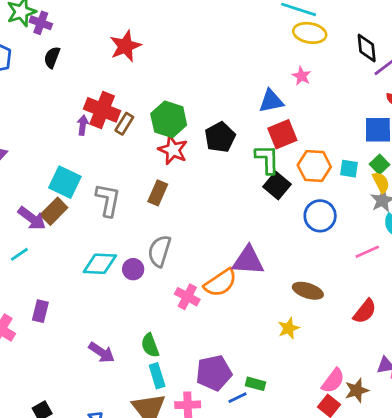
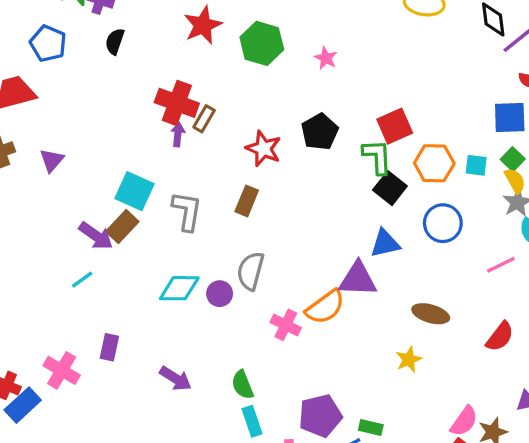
pink star: (302, 76) -> (326, 58), moved
blue triangle: (271, 101) -> (385, 243), moved
green hexagon: (169, 119) -> (262, 43), moved
purple arrow: (83, 125) -> (178, 135), moved
purple arrow: (102, 352) -> (175, 379), moved

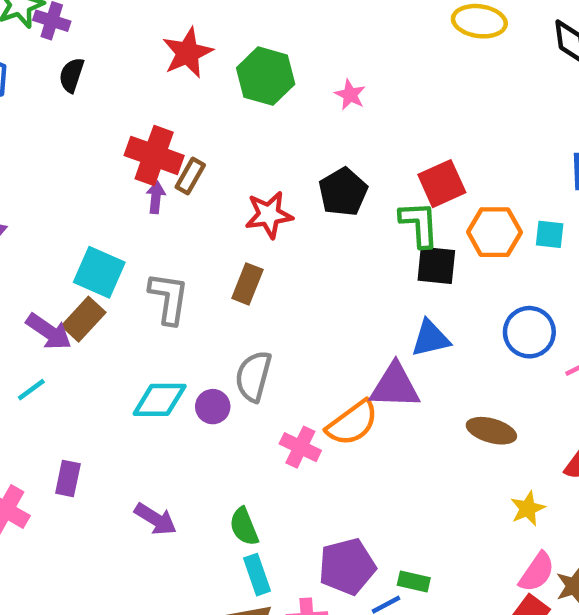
red star: (263, 149) -> (269, 215), turned -30
black square: (390, 188) -> (436, 265), turned -32
blue circle: (443, 223) -> (529, 332), moved
yellow star: (409, 360) -> (528, 509), moved

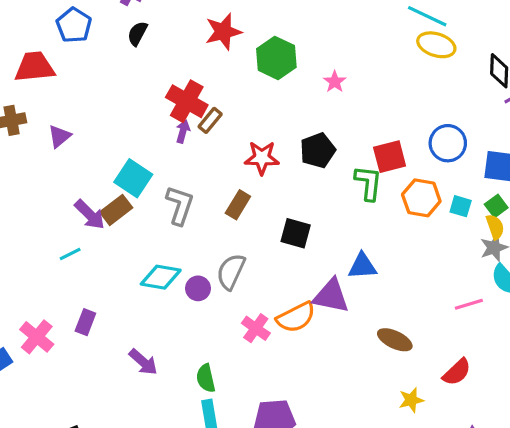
black square: (436, 265) -> (296, 233), moved
blue circle: (529, 332) -> (448, 143), moved

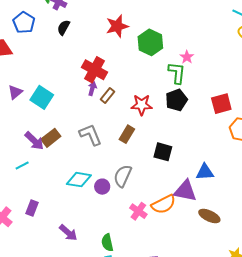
brown rectangle: (210, 120) -> (107, 95), moved
cyan square: (133, 178) -> (42, 97), moved
green L-shape: (368, 183) -> (177, 73), moved
gray L-shape: (180, 205) -> (91, 135), turned -40
brown ellipse: (395, 340) -> (209, 216), moved

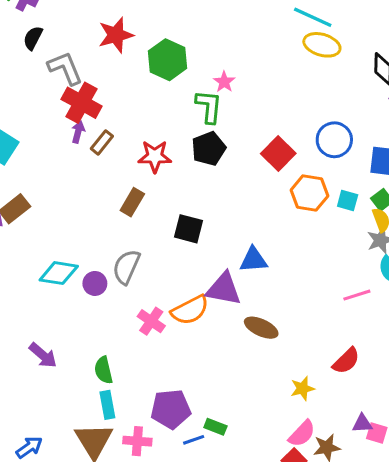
red square: (221, 104) -> (278, 154), turned -30
gray L-shape: (91, 135) -> (65, 68), moved

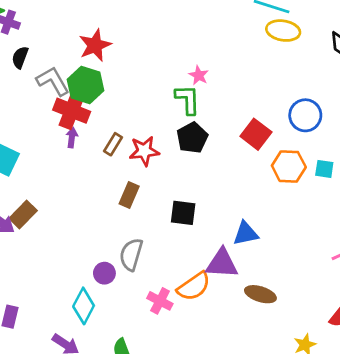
green hexagon: (168, 60) -> (85, 85), moved
brown rectangle: (102, 142) -> (113, 144), moved
cyan diamond: (59, 273) -> (84, 306), moved, turned -64

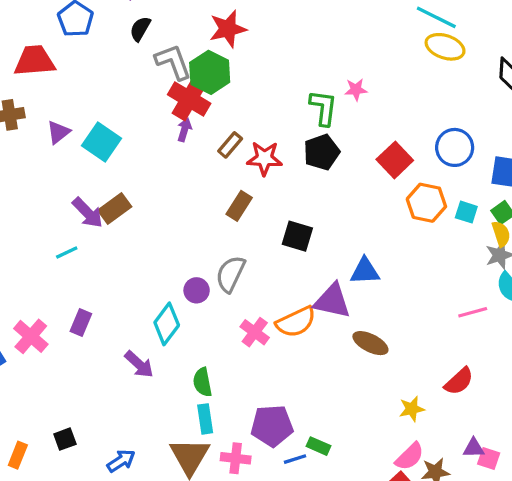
pink star: (199, 75) -> (356, 90), moved, turned 30

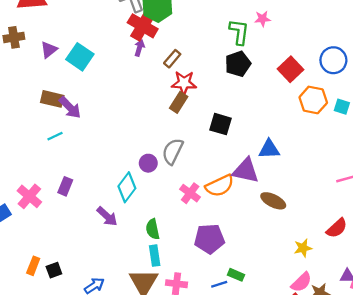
red star: (264, 158) -> (184, 83), moved
brown rectangle: (115, 208) -> (52, 99), moved, turned 50
purple pentagon: (272, 426) -> (209, 239), moved
orange rectangle: (18, 455) -> (33, 266), moved

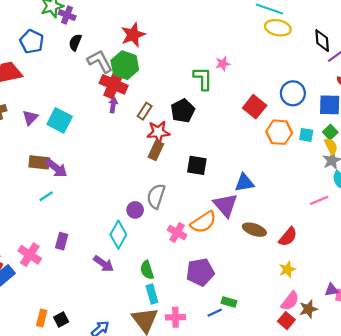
black pentagon: (238, 64) -> (183, 111), moved
purple triangle: (246, 171) -> (225, 205), turned 44
red semicircle: (337, 228) -> (288, 237), moved

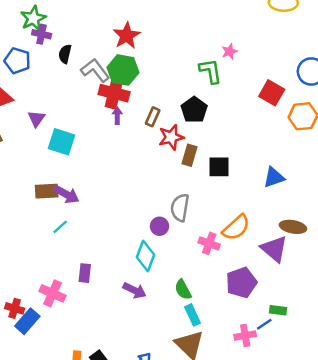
purple cross: (67, 15) -> (42, 34), moved
purple triangle: (30, 118) -> (36, 119), moved
brown rectangle: (156, 150) -> (190, 155), moved
purple triangle: (225, 205) -> (274, 249), moved
pink cross: (175, 317) -> (245, 335), moved

